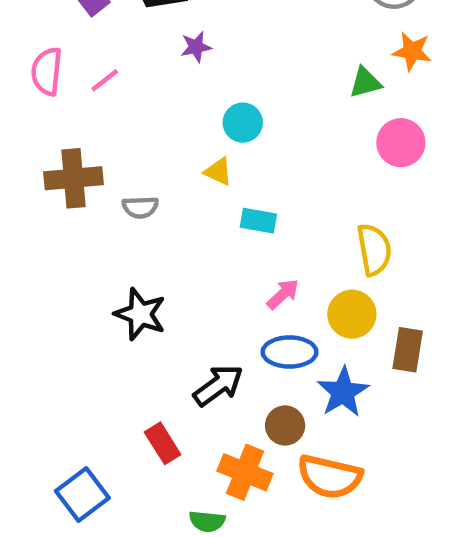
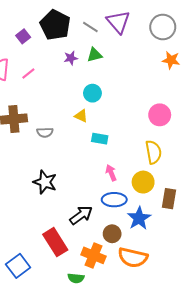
green triangle: (365, 83) -> (95, 55), moved
pink circle: (401, 143) -> (160, 115), moved
pink arrow: (283, 294) -> (111, 173), turned -70
red rectangle: (163, 443) -> (55, 242), size x1.5

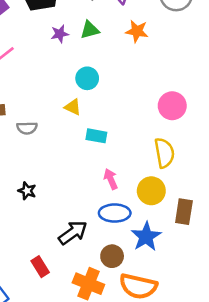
orange star: (171, 60) -> (137, 31), moved
black star: (45, 182) -> (27, 191), size x0.6
red rectangle: (55, 242) -> (40, 267), size x0.6

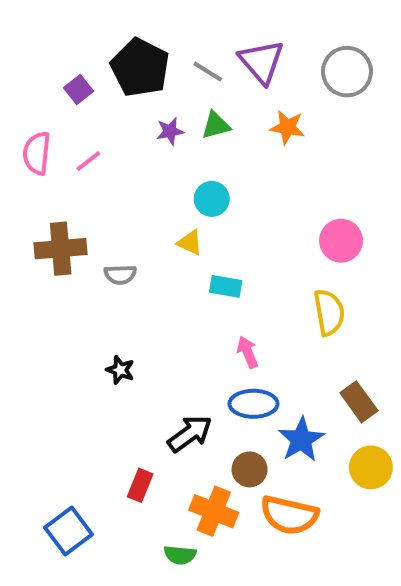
yellow circle: (151, 191) -> (371, 467), moved
brown rectangle: (184, 212) -> (359, 402), turned -45
red rectangle: (40, 267) -> (140, 485), turned 54

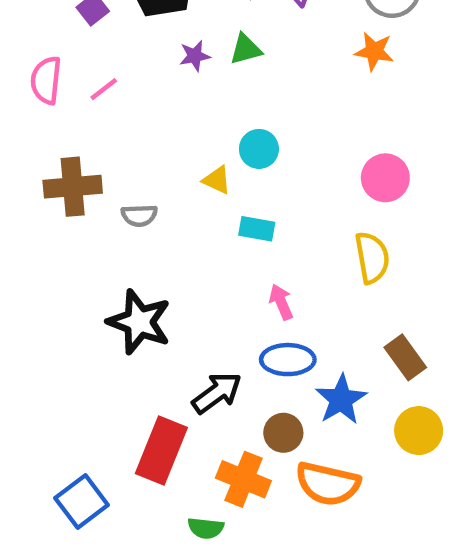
orange star: (287, 127) -> (374, 51), moved
cyan circle: (212, 199) -> (259, 149), moved
black star: (120, 370) -> (139, 322), size x2.0
red rectangle: (140, 485) -> (161, 450), size x1.8

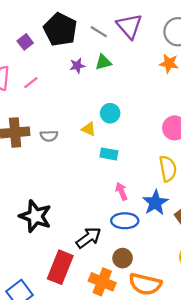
gray semicircle: (139, 215) -> (49, 136), moved
black star: (139, 322) -> (35, 216), moved
blue star: (341, 400) -> (155, 203), moved

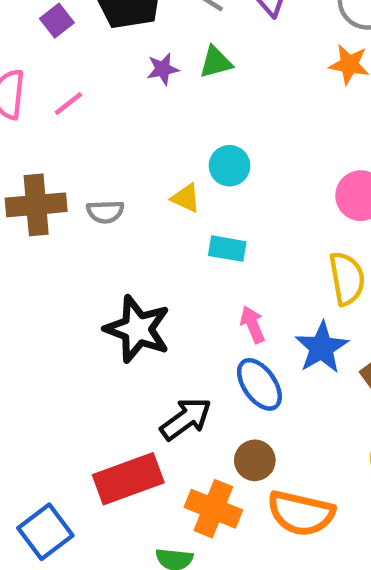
black star: (35, 216) -> (137, 329), moved
blue ellipse: (125, 221) -> (259, 384), turned 55
red rectangle: (60, 267) -> (128, 479), turned 48

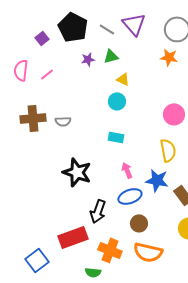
yellow triangle: (186, 198) -> (123, 79), moved
blue star: (322, 348) -> (157, 180), turned -30
blue ellipse: (259, 384) -> (130, 196), turned -75
black arrow: (186, 419) -> (98, 211), turned 145
brown circle: (255, 460) -> (139, 223), moved

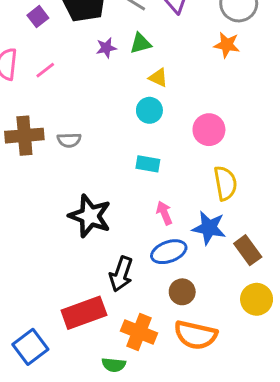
pink circle: (174, 114) -> (209, 130), moved

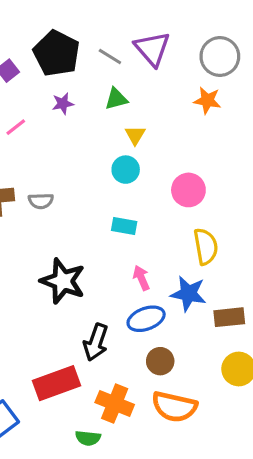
purple star: (106, 48) -> (63, 104), moved
yellow triangle: (158, 78) -> (135, 135), turned 36
brown rectangle: (248, 250) -> (229, 317), turned -60

